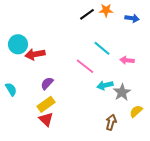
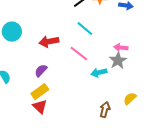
cyan line: (102, 48) -> (85, 29), moved
red arrow: (35, 54) -> (49, 42), moved
gray star: (122, 92) -> (118, 61), moved

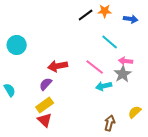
cyan line: (85, 29) -> (110, 42), moved
red arrow: (49, 42) -> (58, 66), moved
pink line: (79, 54) -> (95, 67), moved

